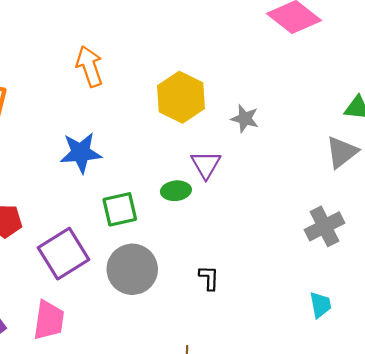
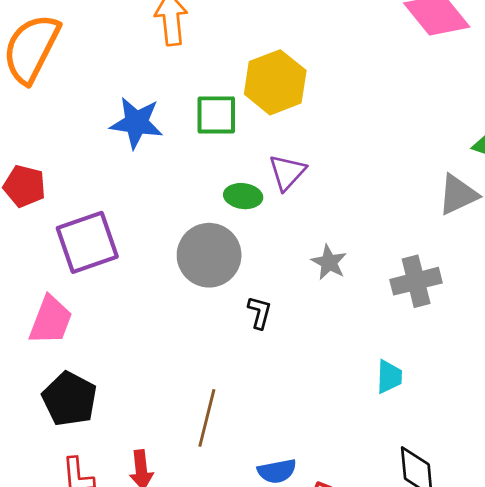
gray star: (245, 119) -> (329, 262), moved
green square: (120, 209) -> (216, 115), moved
gray circle: (132, 269) -> (209, 255), moved

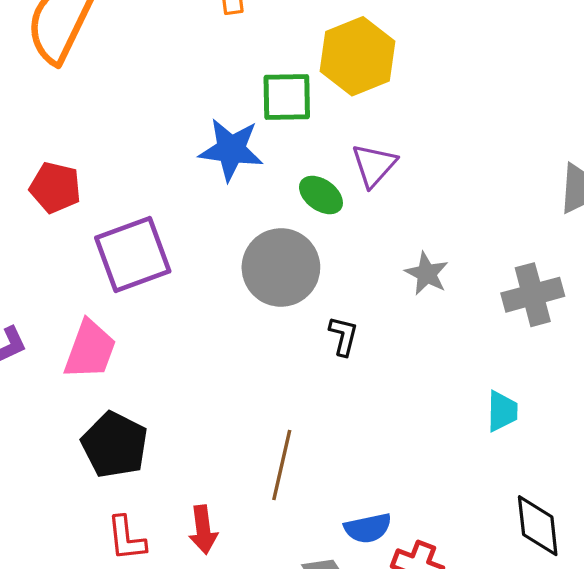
blue star: (136, 123) -> (231, 150), moved
green ellipse: (243, 196) -> (321, 195), turned 30

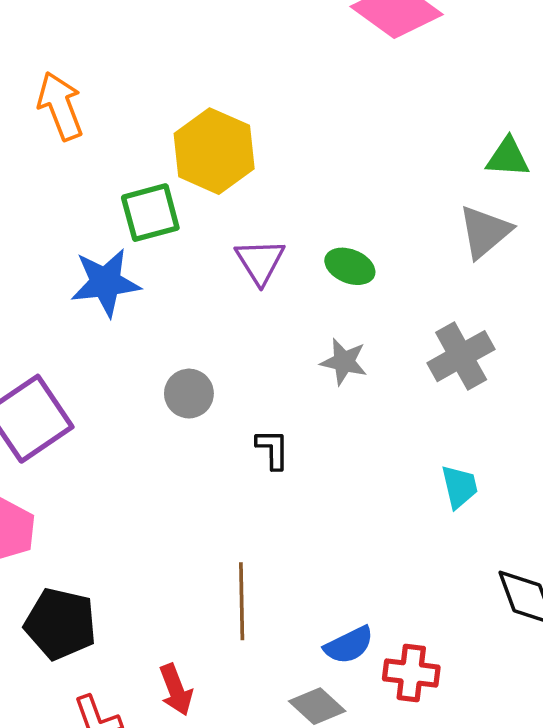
green ellipse: (321, 195) -> (350, 266), moved
gray circle: (281, 267) -> (189, 394), size x0.6

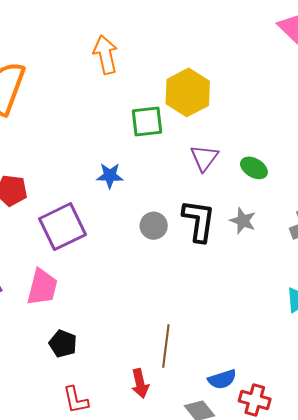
blue star: (105, 282) -> (110, 176), moved, size x0.7
black L-shape: (273, 449) -> (199, 221), moved, size x1.8
black pentagon: (60, 624) -> (63, 344), size x0.7
red arrow: (176, 690) -> (140, 383), moved

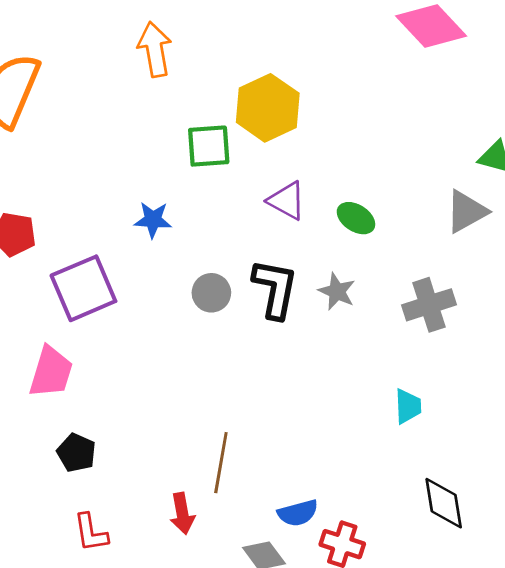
purple triangle: (204, 158) -> (287, 201), turned -40

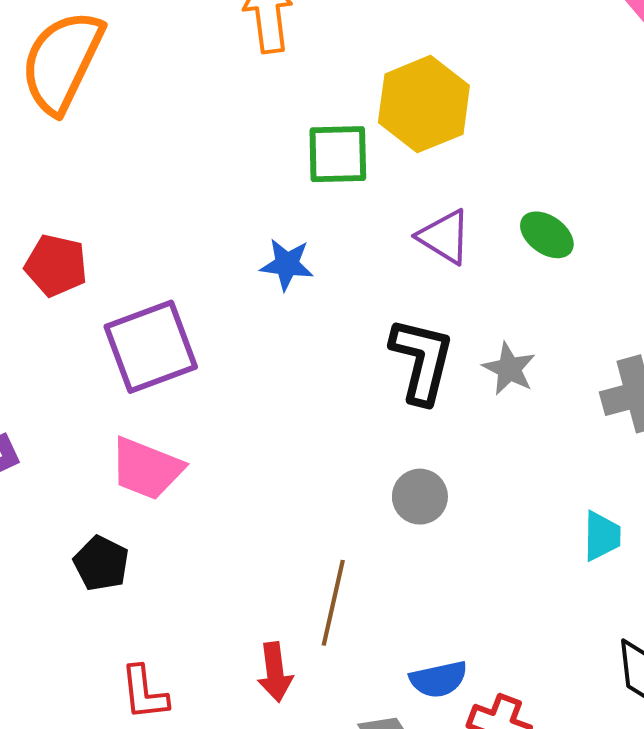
green ellipse: (356, 218) -> (547, 235), moved
blue star: (153, 220) -> (287, 264), moved
gray circle: (211, 293) -> (420, 497), moved
pink trapezoid: (51, 372) -> (146, 468), moved, turned 92
black pentagon: (76, 453) -> (101, 563), moved

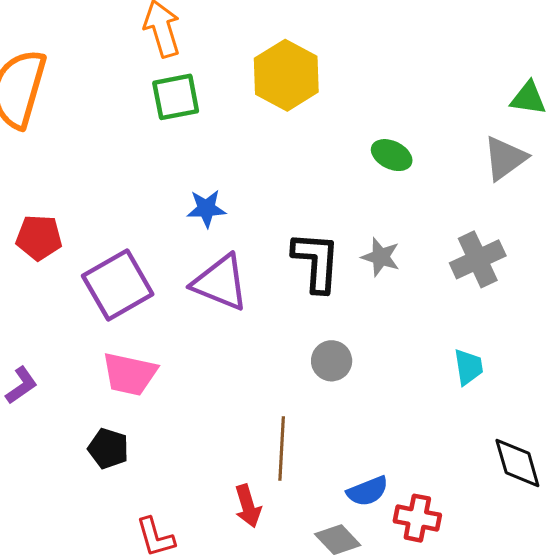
green square: (338, 154) -> (176, 97), moved
purple triangle: (444, 237) -> (220, 283), moved, size x1.4

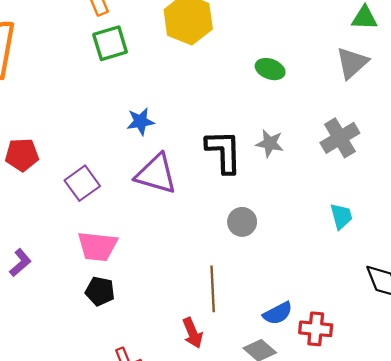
purple square: (118, 285) -> (82, 183), size x0.7
black pentagon: (108, 448) -> (100, 291), moved

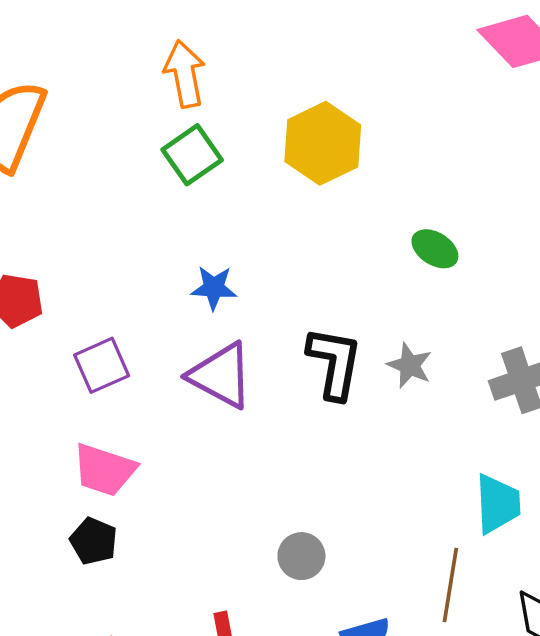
green square: (110, 43) -> (192, 155), turned -30
cyan trapezoid: (341, 216) -> (498, 504), size x1.4
gray circle: (242, 222) -> (301, 556), moved
brown line: (213, 289) -> (450, 585), moved

